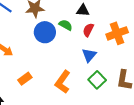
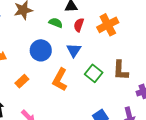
blue circle: (45, 32) -> (41, 50), moved
blue triangle: (89, 55) -> (74, 50), moved

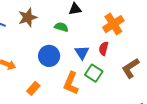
red semicircle: (79, 25) -> (104, 49), moved
brown L-shape: (121, 70) -> (130, 68), turned 60
green square: (94, 73) -> (94, 73), moved

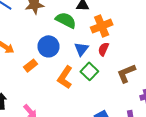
orange cross: (113, 24) -> (102, 26), moved
green semicircle: (61, 27) -> (66, 20), size x1.5
orange rectangle: (33, 88) -> (31, 66), moved

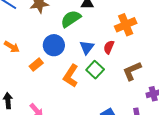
green semicircle: (66, 20) -> (71, 19), turned -60
orange cross: (102, 26) -> (126, 25), moved

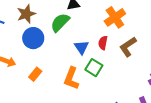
blue circle: (54, 45) -> (33, 38), moved
brown L-shape: (132, 71) -> (128, 47), moved

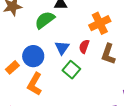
blue circle: (33, 38) -> (33, 56), moved
brown L-shape: (128, 47) -> (108, 54), turned -45
orange L-shape: (71, 78) -> (35, 84), moved

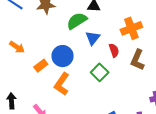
red semicircle: (84, 46) -> (114, 50), turned 136
blue triangle: (62, 48) -> (93, 38), moved

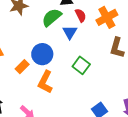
red semicircle: (114, 50) -> (81, 15), moved

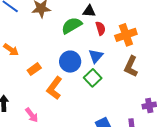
blue triangle: (70, 32) -> (96, 56), moved
blue circle: (42, 54) -> (70, 62), moved

